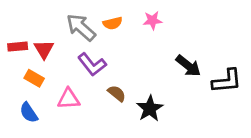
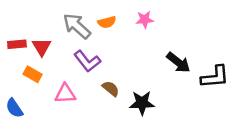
black star: (150, 108) -> (142, 103), turned 30
blue semicircle: (29, 113) -> (14, 108), moved

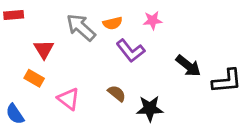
red rectangle: (17, 44) -> (14, 15), moved
purple L-shape: (87, 61) -> (131, 51), moved
pink triangle: (65, 94) -> (69, 99), turned 40

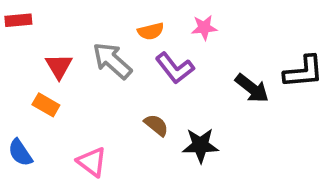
gray arrow: (81, 27) -> (112, 61), moved
black L-shape: (227, 81) -> (303, 72), moved
pink triangle: (69, 99) -> (92, 162), moved

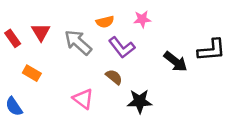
red rectangle: (18, 20) -> (13, 38), moved, turned 60
red triangle: (59, 66) -> (41, 32), moved
brown semicircle: (156, 125) -> (114, 77), moved
pink triangle: (92, 162) -> (83, 99), moved

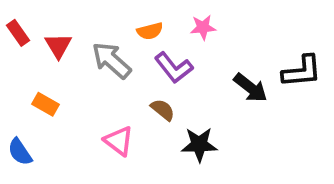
red rectangle: (13, 38) -> (18, 33), moved

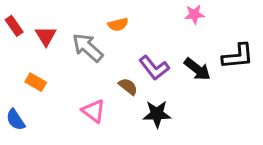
pink star: (203, 27) -> (194, 14), moved
purple L-shape: (174, 68) -> (154, 68), moved

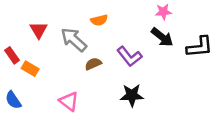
red rectangle: (14, 26) -> (12, 55), moved
black arrow: (197, 69) -> (162, 37), moved
brown semicircle: (128, 87) -> (93, 64), moved, turned -63
pink triangle: (93, 111) -> (69, 101), moved

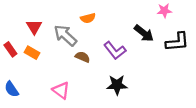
pink star: (163, 12) -> (164, 11), moved
brown semicircle: (93, 64) -> (83, 57), turned 48
orange rectangle: (30, 69) -> (32, 53), moved

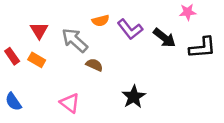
purple L-shape: (115, 50) -> (130, 29), moved
black star: (117, 85) -> (134, 97), turned -30

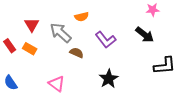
purple L-shape: (130, 29) -> (106, 40), moved
black arrow: (164, 38) -> (145, 35), moved
black L-shape: (202, 48) -> (165, 66), moved

